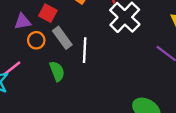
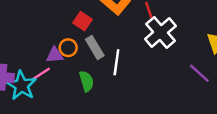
purple triangle: (23, 22) -> (55, 55), moved

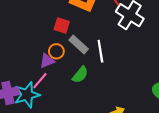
green semicircle: (86, 81) -> (80, 75), turned 72
cyan star: (22, 85) -> (27, 95), turned -30

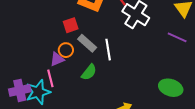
red square: (62, 25) -> (71, 25), turned -35
pink line: (40, 81) -> (50, 78), turned -54

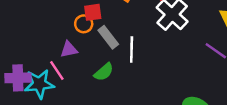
orange circle: (66, 50) -> (84, 24), moved
pink line: (50, 78) -> (57, 70), turned -30

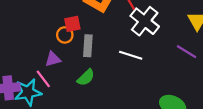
gray rectangle: (108, 37) -> (88, 46), turned 45
white line: (132, 49) -> (131, 55), moved, turned -70

